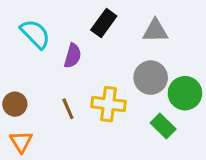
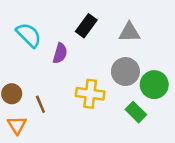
brown line: (68, 109) -> (40, 104), moved

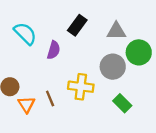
green circle: (154, 85) -> (139, 52), moved
brown line: (40, 104) -> (50, 99), moved
orange triangle: (17, 125) -> (26, 104), moved

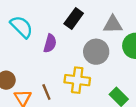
gray circle: (113, 67) -> (96, 52), moved

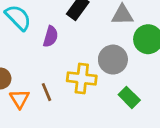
gray circle: (96, 52) -> (113, 60), moved

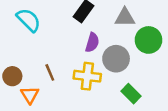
purple semicircle: (51, 37) -> (92, 42), moved
brown line: (47, 92) -> (50, 72), moved

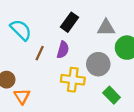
purple semicircle: (92, 42) -> (63, 50), moved
brown line: (50, 72) -> (40, 53), moved, turned 48

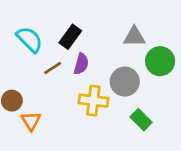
black rectangle: (70, 22) -> (70, 37), moved
brown line: (40, 53) -> (53, 68), turned 32

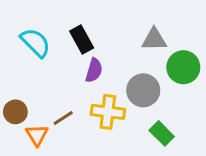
black rectangle: (70, 37) -> (82, 39), turned -65
brown line: (53, 68) -> (63, 118), moved

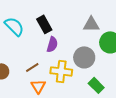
brown line: (63, 118) -> (32, 67), moved
orange triangle: (37, 135) -> (38, 86), moved

